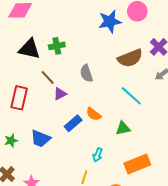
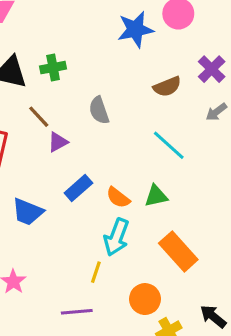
brown semicircle: (130, 58) -> (167, 87), size x0.7
orange semicircle: (93, 114) -> (118, 198), moved
cyan arrow: (98, 155) -> (116, 237), size x1.6
orange rectangle: (137, 164) -> (178, 251), turned 70

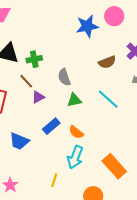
green cross: (53, 68) -> (34, 59), moved
green triangle: (156, 196) -> (74, 100), moved
yellow line: (96, 272) -> (54, 180), moved

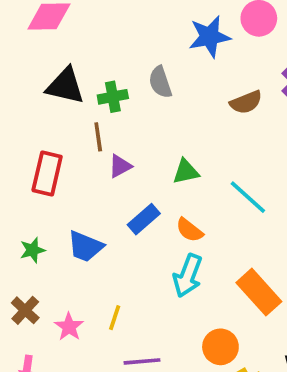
gray semicircle: (64, 77) -> (160, 82), moved
brown line: (26, 81) -> (98, 137), turned 35
cyan line: (108, 99) -> (248, 197), moved
yellow line: (54, 180) -> (115, 318), moved

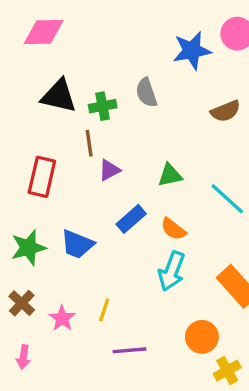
green star: (32, 250) -> (28, 248), size x1.5

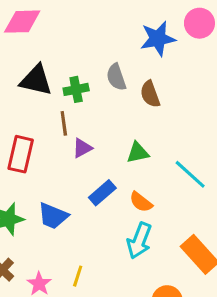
brown semicircle: (226, 111) -> (150, 94), moved, turned 92

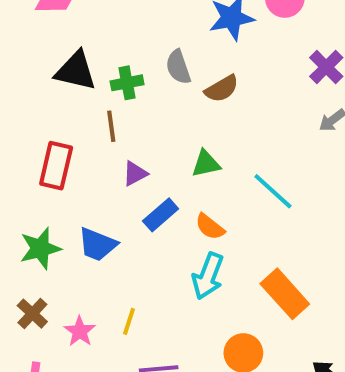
brown semicircle: (150, 94) -> (222, 89), turned -100
purple triangle: (82, 148) -> (135, 174), moved

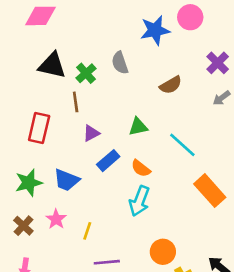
green cross: (127, 83) -> (86, 73), turned -30
brown semicircle: (222, 89) -> (171, 85), moved
orange rectangle: (285, 294) -> (210, 191), moved
pink star: (80, 331) -> (56, 219), moved

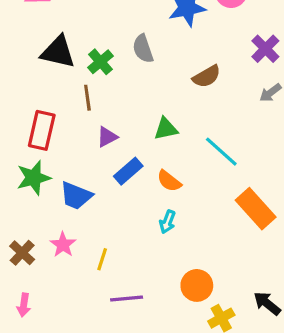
green star: (29, 183) -> (34, 178), moved
cyan arrow: (139, 201) -> (167, 222), size x0.6

